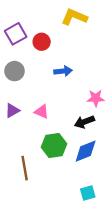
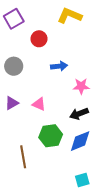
purple square: (16, 34) -> (14, 19), moved
pink star: (96, 98) -> (81, 86), moved

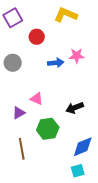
pink star: (81, 86) -> (77, 56), moved
purple triangle: (12, 103) -> (19, 113), moved
blue diamond: (80, 141) -> (83, 147), moved

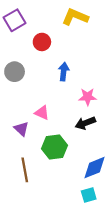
pink star: (77, 56) -> (88, 97), moved
blue arrow: (56, 63) -> (64, 72), turned -77
purple triangle: (19, 113) -> (21, 129), turned -48

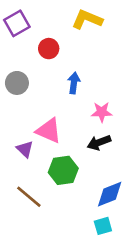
pink triangle: (42, 113) -> (49, 131), size x1.5
brown line: (25, 170) -> (29, 197), turned -40

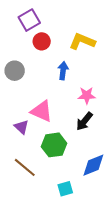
yellow L-shape: (87, 19) -> (82, 41), moved
purple square: (17, 23) -> (29, 20), moved
black arrow: (99, 143) -> (84, 121), turned -30
cyan square: (103, 226) -> (65, 189), moved

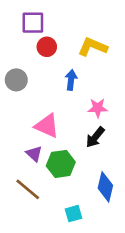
purple square: (29, 20) -> (33, 23), turned 30
purple triangle: (21, 127) -> (34, 154), moved
blue diamond: (93, 165) -> (105, 187), turned -55

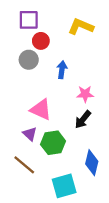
yellow L-shape: (93, 47) -> (81, 27), moved
gray circle: (16, 80) -> (29, 60), moved
cyan square: (74, 214) -> (64, 186), size x1.6

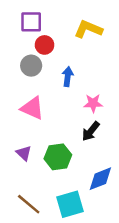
pink triangle: (41, 110) -> (32, 108), moved
purple triangle: (30, 134) -> (24, 153), moved
blue diamond: (92, 163) -> (100, 179), turned 55
brown line: (24, 165) -> (29, 204), moved

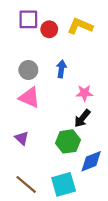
red circle: (45, 45) -> (49, 29), moved
gray circle: (31, 66) -> (28, 70), moved
green hexagon: (58, 157) -> (68, 141), moved

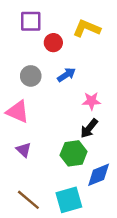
red circle: (49, 29) -> (53, 43), moved
blue arrow: (61, 69) -> (66, 75), turned 49
pink triangle: (29, 97) -> (18, 112), moved

